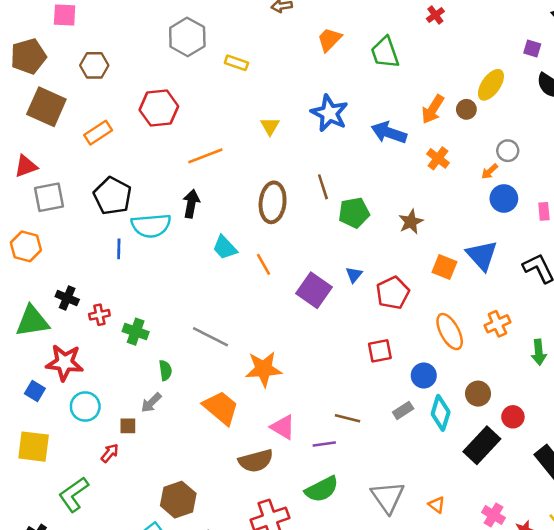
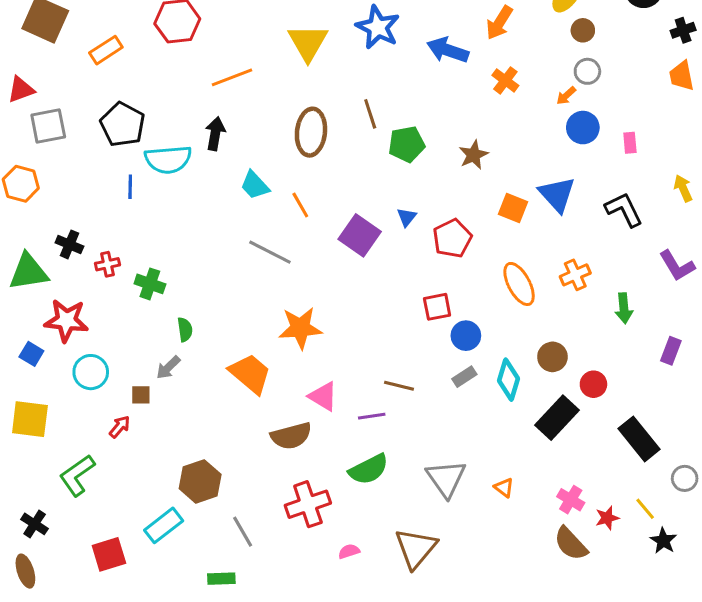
brown circle: (466, 109) -> (583, 30), moved
yellow triangle: (270, 126) -> (308, 42), size x1.8
gray line: (211, 337) -> (270, 252), moved
blue circle: (424, 376) -> (466, 336), moved

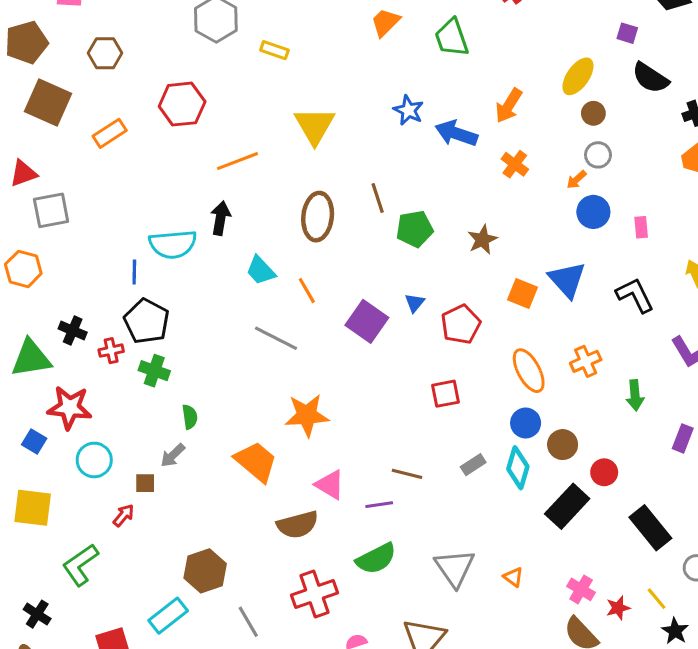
blue star: (378, 27) -> (409, 110), moved, size x0.7
black pentagon: (123, 124) -> (147, 321), moved
blue circle: (466, 336) -> (526, 423), moved

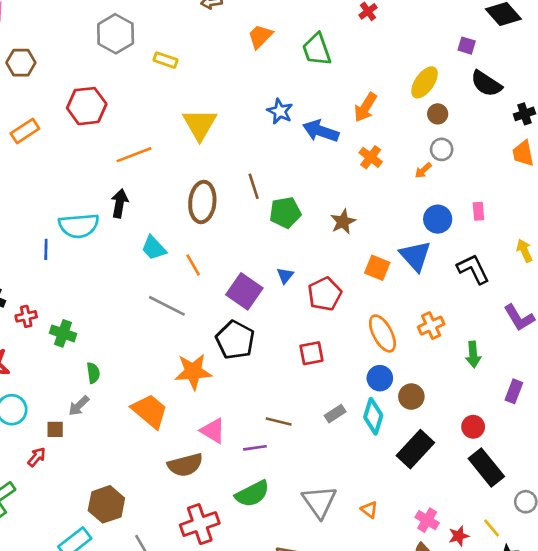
blue circle: (593, 212) -> (438, 219), moved
black pentagon: (147, 321) -> (235, 340), moved
red circle: (604, 472) -> (473, 427), moved

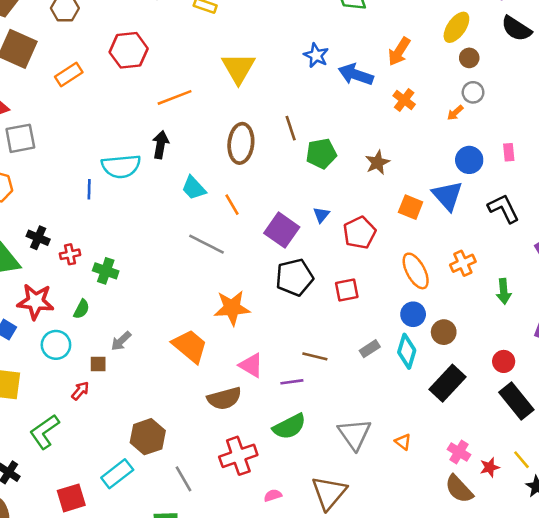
black pentagon: (235, 340) -> (294, 277), moved, turned 30
green semicircle: (93, 373) -> (81, 309), moved, turned 36

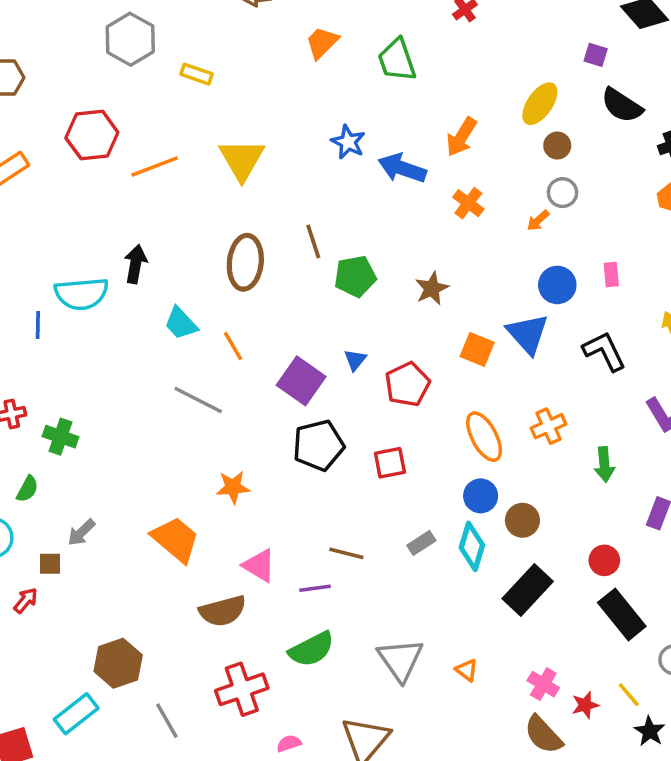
orange line: (175, 97) -> (155, 166), moved
orange star: (232, 308) -> (233, 487), size x0.7

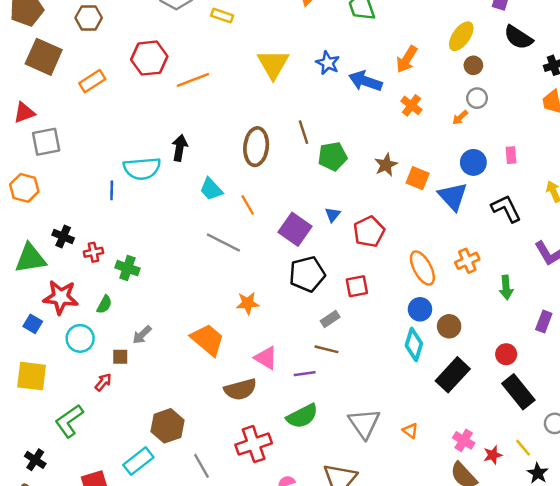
yellow triangle: (242, 159) -> (273, 64), moved
orange square: (477, 349) -> (418, 178), moved
gray rectangle: (421, 543) -> (330, 319), moved

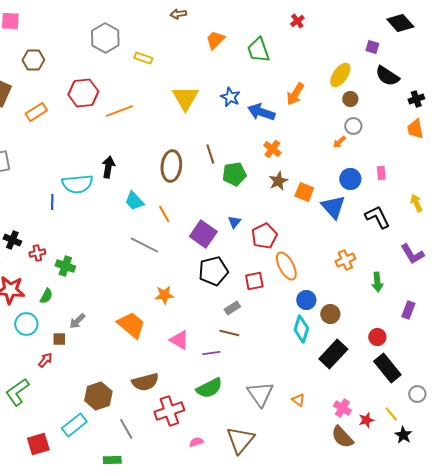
orange cross: (411, 105) -> (272, 149), moved
orange ellipse: (422, 268) -> (286, 266), moved
brown semicircle: (240, 389) -> (145, 382), moved

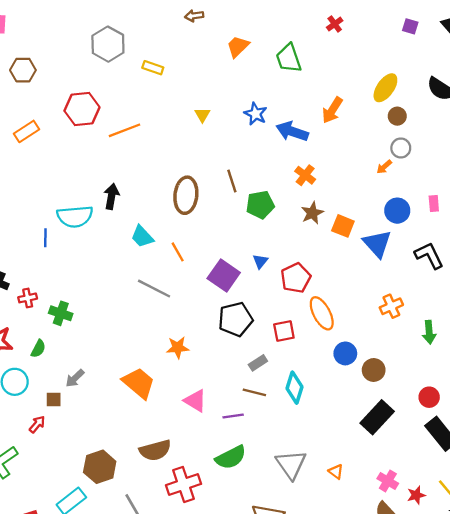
purple square: (372, 47) -> (410, 26), moved
yellow triangle: (185, 98) -> (202, 115), size x0.5
cyan diamond: (301, 329) -> (295, 388), moved

